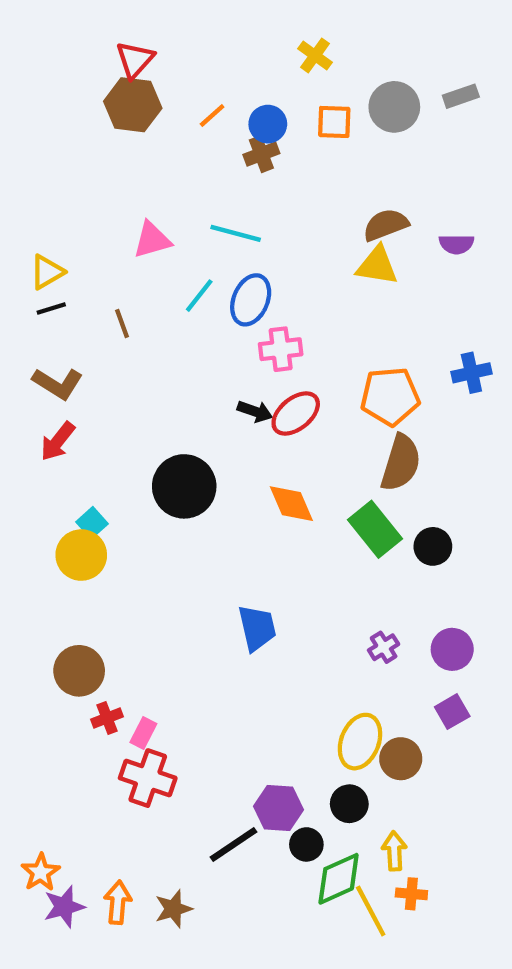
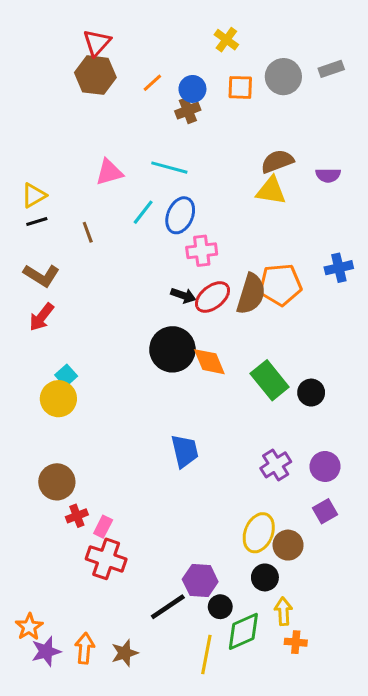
brown semicircle: (401, 463) -> (251, 294), moved
black circle: (184, 486) -> (172, 349), moved
purple cross: (384, 647) -> (276, 465), size x1.4
black circle: (349, 804) -> (265, 577), moved
yellow line: (371, 911) -> (206, 654), moved, turned 39

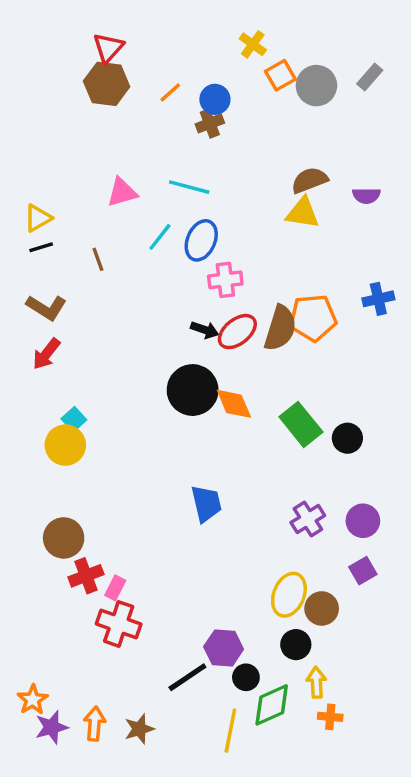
gray rectangle: (331, 69) -> (370, 77), turned -30
orange square: (240, 87) -> (280, 75), moved, turned -32
red cross: (77, 516) -> (86, 576), size x1.4

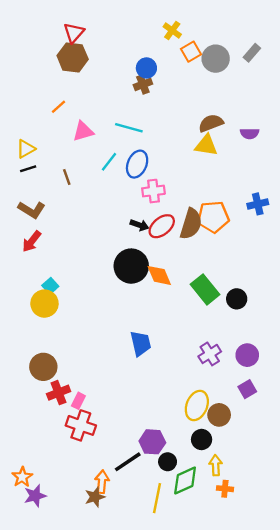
orange line: (170, 92) -> (59, 107), moved
orange arrow: (95, 724) -> (102, 482), moved

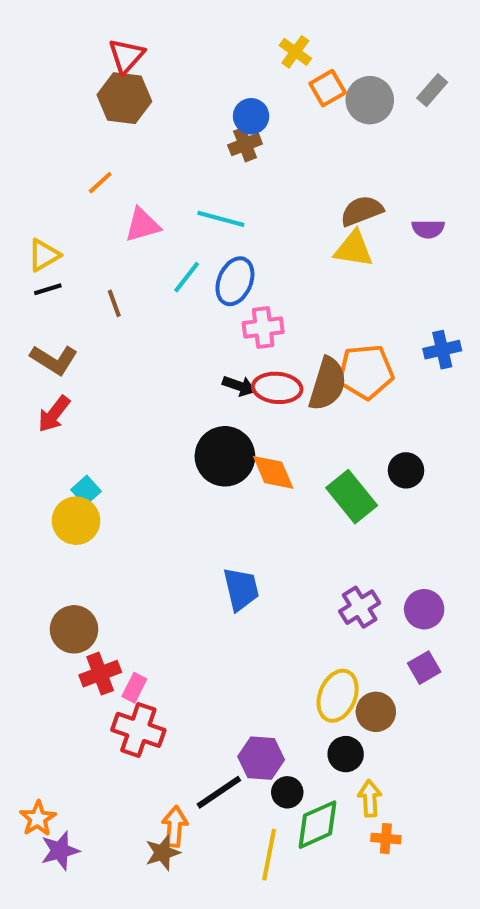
red ellipse: (162, 226) -> (277, 388), turned 44
black circle: (237, 299) -> (406, 470), moved

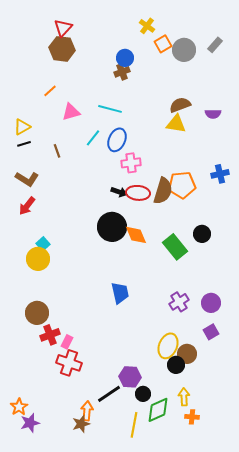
black circle: (346, 754) -> (176, 365), moved

